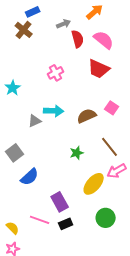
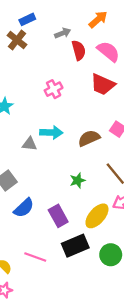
gray triangle: (35, 121) -> (30, 144), turned 32
purple rectangle: (60, 202) -> (58, 216), moved
black rectangle: (66, 224) -> (75, 246), moved, size x1.6

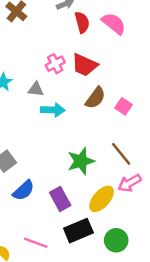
red trapezoid: (103, 85) -> (84, 65), moved
brown semicircle: (89, 138) -> (95, 98), moved, turned 150
gray triangle: (30, 144) -> (36, 89), moved
green star: (78, 180) -> (81, 161), size x1.6

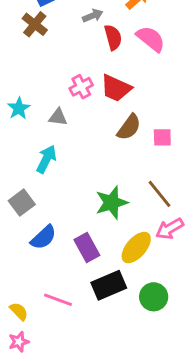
pink square: (123, 106) -> (162, 137), turned -35
cyan arrow: (53, 110) -> (46, 159), moved, turned -65

